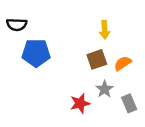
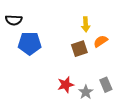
orange semicircle: (123, 63) -> (101, 41), moved
gray star: (105, 89) -> (86, 92), moved

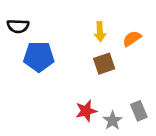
yellow arrow: (86, 24) -> (100, 32), moved
orange semicircle: (101, 41) -> (132, 39), moved

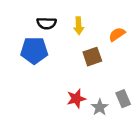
black semicircle: (18, 26) -> (47, 23), moved
yellow arrow: (100, 32) -> (79, 26), moved

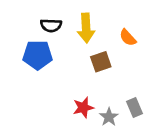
yellow arrow: (79, 26) -> (86, 28), size x1.5
orange semicircle: (117, 34) -> (128, 38), turned -98

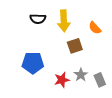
blue pentagon: (38, 55) -> (33, 63), moved
gray star: (109, 117) -> (81, 75), moved

